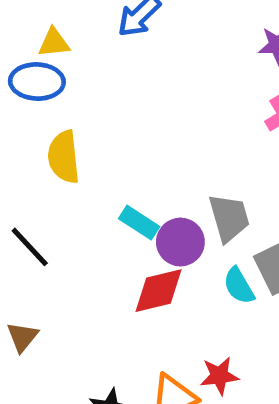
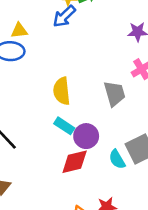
yellow semicircle: (64, 157) -> (62, 91), moved
gray trapezoid: (229, 218) -> (114, 94), moved

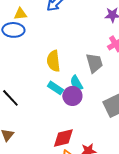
cyan semicircle: (117, 159) -> (76, 83), moved
red diamond: (75, 162) -> (63, 138), moved

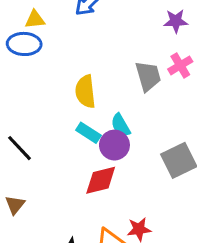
gray trapezoid: (94, 63) -> (148, 76), moved
red diamond: (63, 138) -> (101, 180), moved

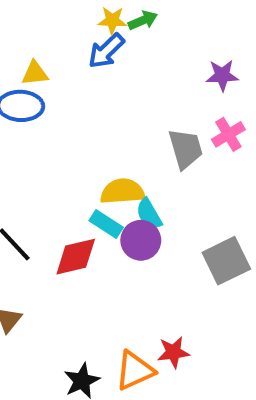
yellow semicircle: (85, 91) -> (122, 191), moved, turned 92
red diamond: (101, 180) -> (76, 257), moved

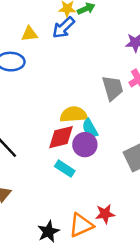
yellow triangle: (35, 73) -> (30, 34), moved
cyan rectangle: (106, 224) -> (65, 169), moved
red diamond: (76, 257) -> (61, 137), moved

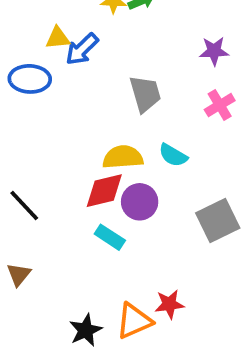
blue arrow: (64, 28) -> (82, 49), moved
gray trapezoid: (113, 88) -> (145, 94), moved
cyan semicircle: (90, 128) -> (173, 155), moved, turned -30

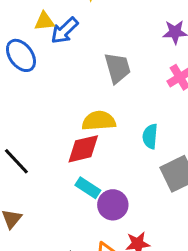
blue ellipse: (30, 79) -> (21, 55), turned 52
cyan semicircle: (173, 155) -> (150, 136), moved, turned 65
purple circle: (140, 202) -> (113, 205), moved

